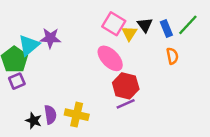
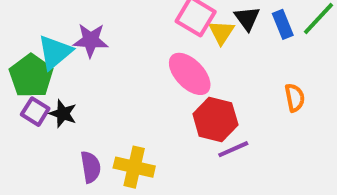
orange semicircle: (172, 56) -> (295, 98), moved
purple square: (17, 81) -> (35, 112), turned -35
purple line: (126, 104) -> (233, 149), moved
black star: (34, 121) -> (63, 114), moved

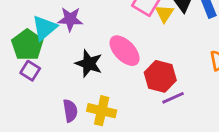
pink ellipse: (190, 74) -> (125, 51), moved
black star: (63, 114) -> (89, 63), moved, size x1.4

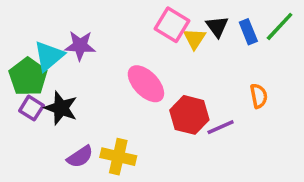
black star: (89, 63) -> (61, 108), moved
purple line: (173, 98) -> (221, 127), moved
purple semicircle: (70, 111) -> (80, 157), turned 65

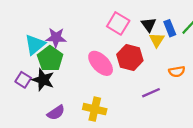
yellow triangle: (195, 39) -> (157, 40), moved
green pentagon: (28, 77) -> (50, 59), moved
orange semicircle: (259, 96) -> (177, 72), turned 91
red hexagon: (189, 115) -> (130, 57), moved
yellow cross: (118, 157) -> (95, 109), moved

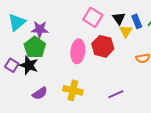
cyan triangle: (35, 45) -> (17, 22), moved
pink ellipse: (101, 63) -> (78, 51), turned 50
purple line: (151, 93) -> (116, 94), moved

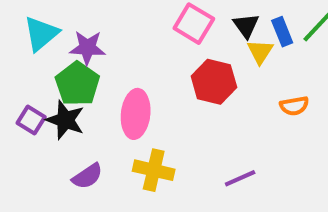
pink ellipse: (78, 51) -> (136, 114), moved

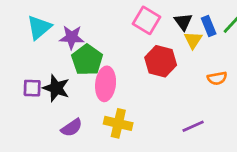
green pentagon: (77, 84) -> (87, 60), moved
purple square: (31, 120) -> (32, 88), turned -30
purple line: (240, 178) -> (193, 126), moved

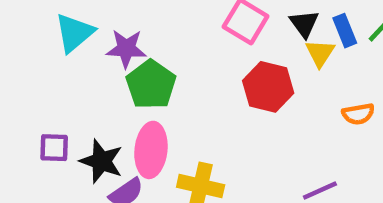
pink ellipse: (106, 84) -> (151, 150), moved
purple square: (32, 88) -> (54, 148), moved
black star: (56, 88) -> (101, 161), moved

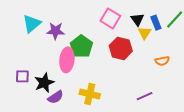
green pentagon: (151, 85) -> (81, 46), moved
pink ellipse: (151, 150) -> (67, 60), moved
black star: (101, 161) -> (44, 83), turned 30

